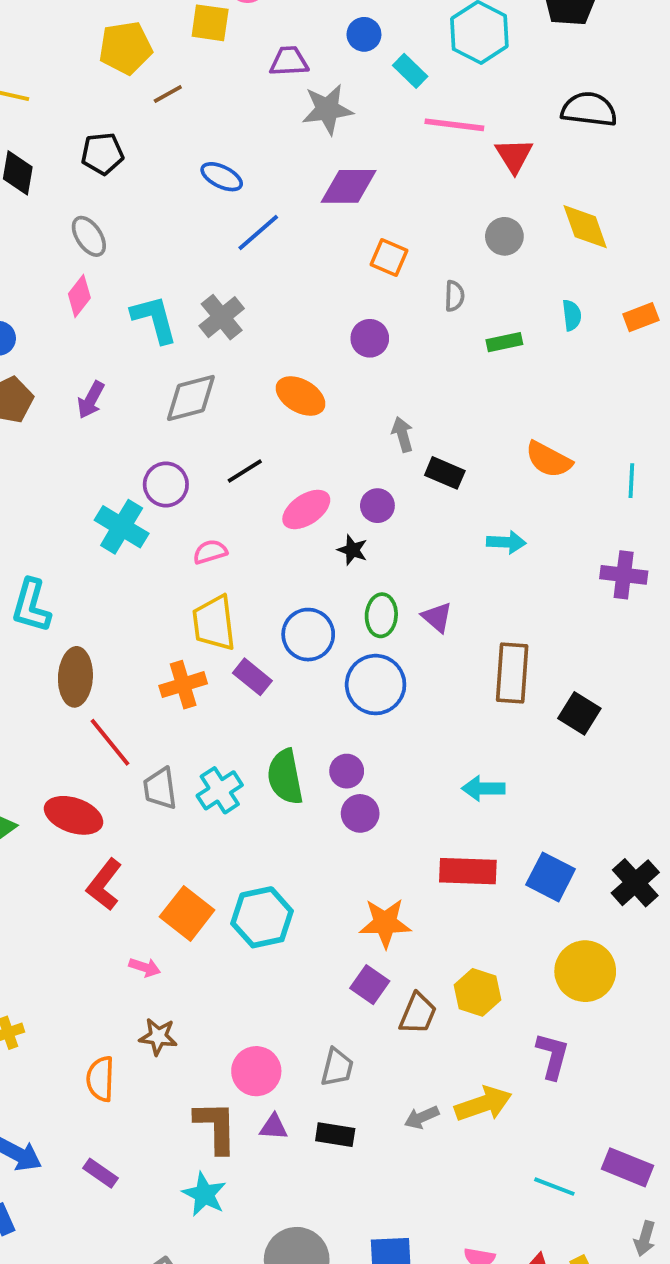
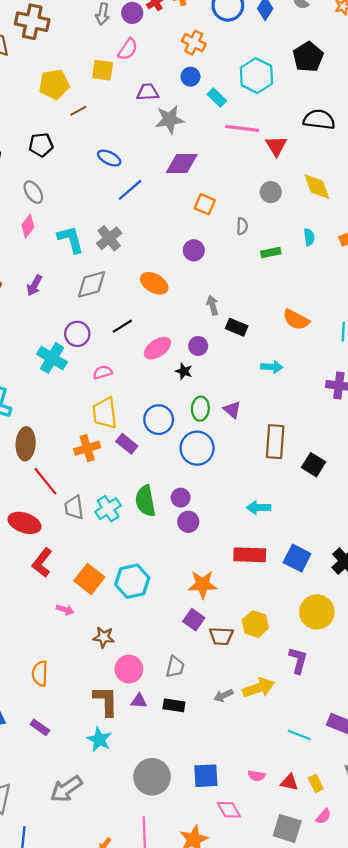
brown trapezoid: (418, 1013) -> (221, 636), turned 70
brown star: (158, 1037) -> (104, 637), moved

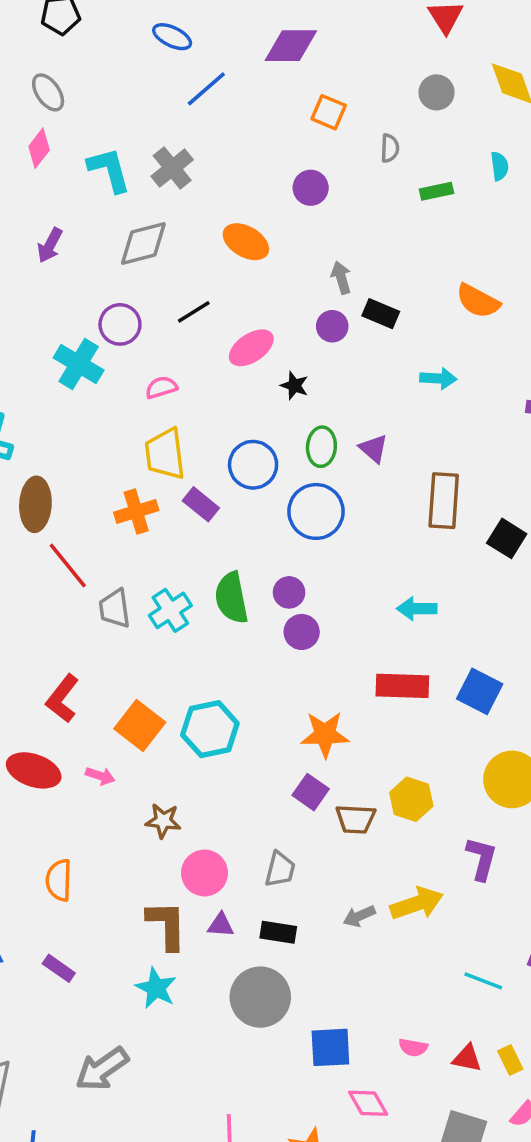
purple circle: (198, 346) -> (332, 326), moved
red ellipse: (25, 523) -> (34, 770), moved
gray circle: (152, 777) -> (260, 997), moved

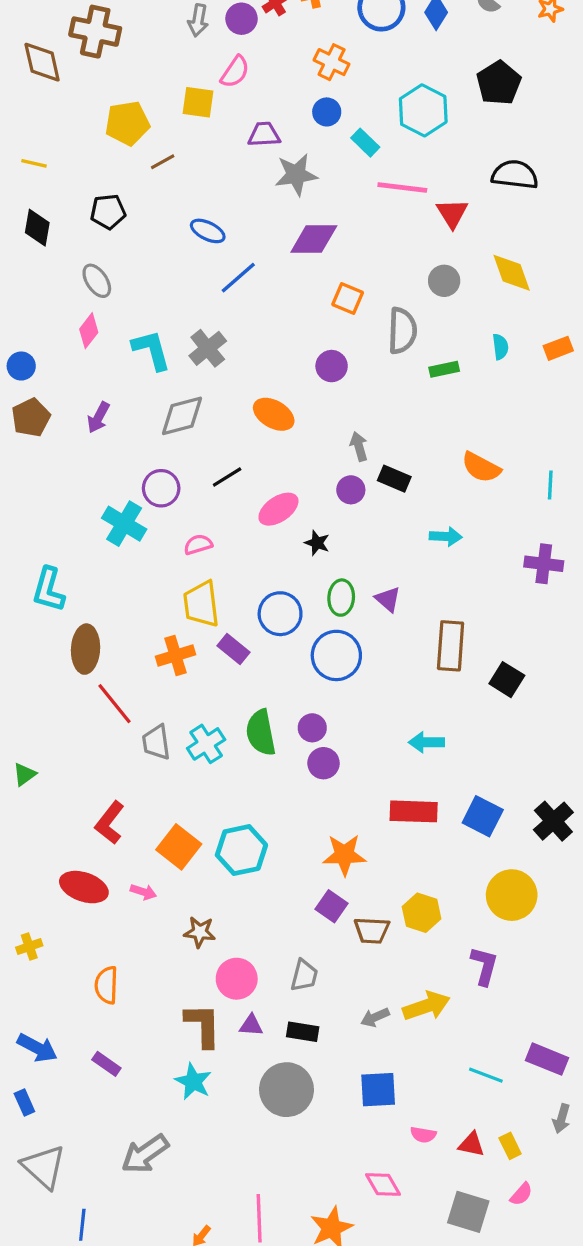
gray semicircle: (390, 148) -> (402, 331), size x1.8
blue square: (330, 1047) -> (378, 1090), moved

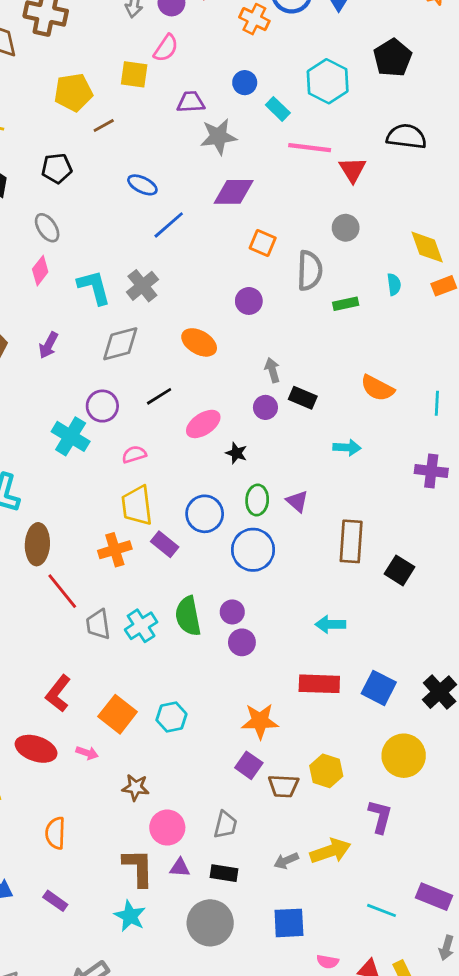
orange cross: (332, 62) -> (254, 19), moved
yellow diamond: (512, 273) -> (427, 247), moved
cyan hexagon: (241, 850) -> (171, 717), size x0.7

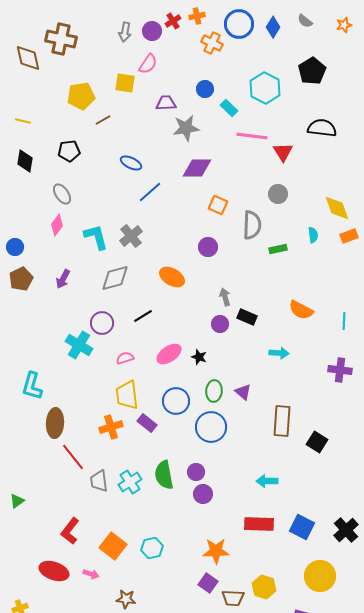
pink ellipse: (203, 424) -> (169, 354), moved

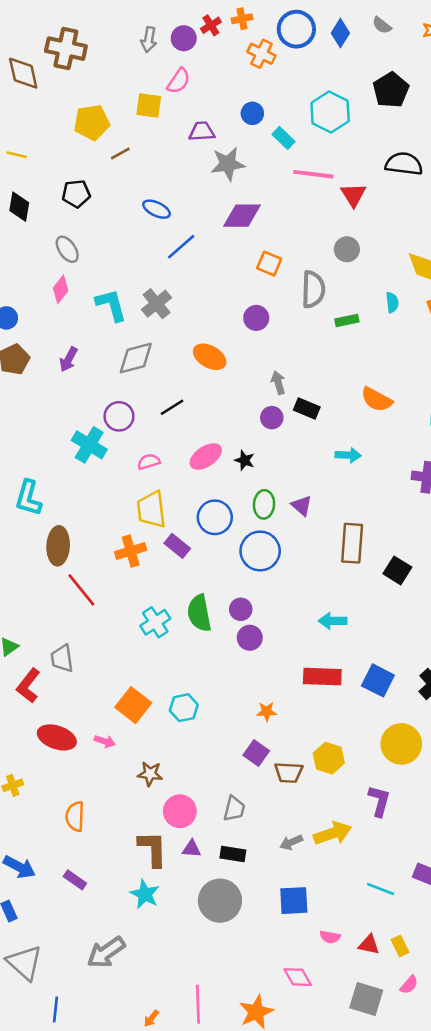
gray trapezoid: (99, 481) -> (62, 658), moved
red L-shape: (70, 531) -> (28, 686), moved
orange star: (216, 551) -> (267, 712), size x0.6

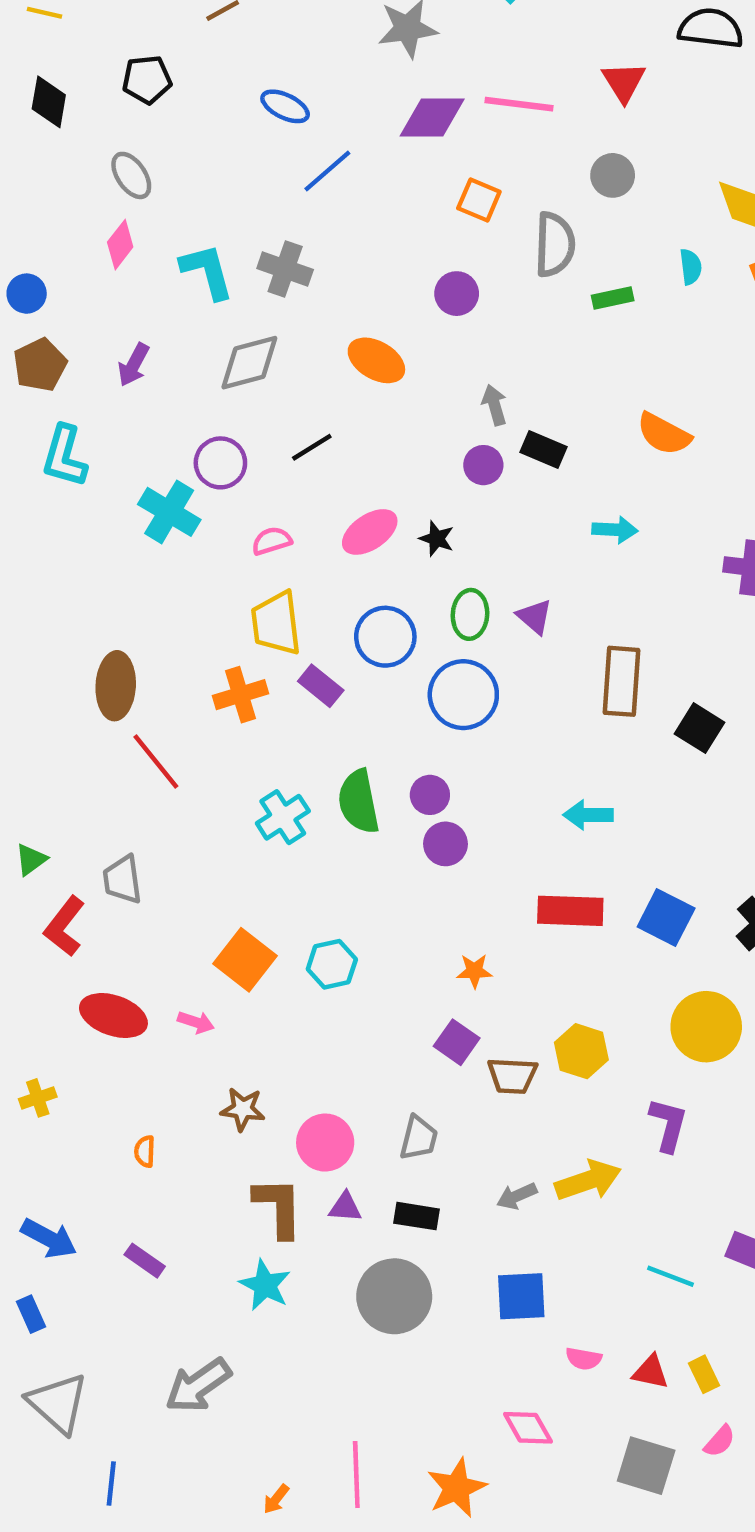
pink line: (313, 174) -> (519, 104), moved
gray cross: (157, 304) -> (285, 269), turned -32
cyan L-shape: (28, 498) -> (64, 456), moved
brown star: (150, 774) -> (243, 1109), moved
orange semicircle: (75, 816) -> (145, 1151), size x0.6

